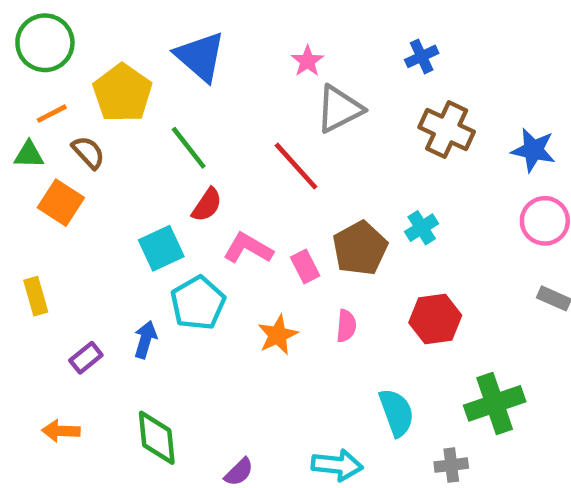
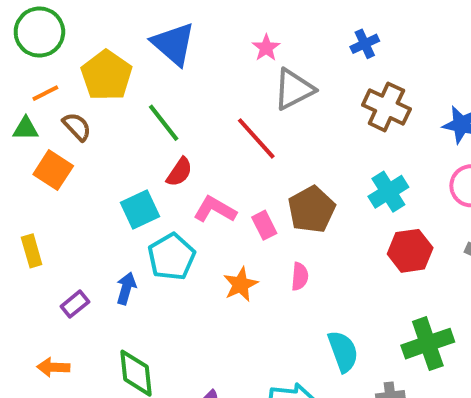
cyan cross: (422, 228) -> (388, 192), moved, size x1.4
red hexagon: (435, 319) -> (410, 251), moved

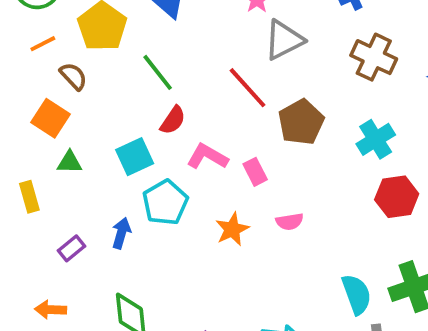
green triangle: (26, 129) -> (70, 162), moved
brown pentagon: (312, 209) -> (301, 122), moved
pink semicircle: (300, 276) -> (290, 222), turned 76
cyan semicircle: (343, 351) -> (357, 294), moved

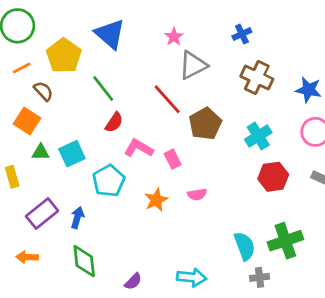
cyan square: (135, 157) -> (72, 154), moved
blue arrow: (121, 233) -> (77, 218), moved
purple rectangle: (72, 248) -> (42, 213), size x1.6

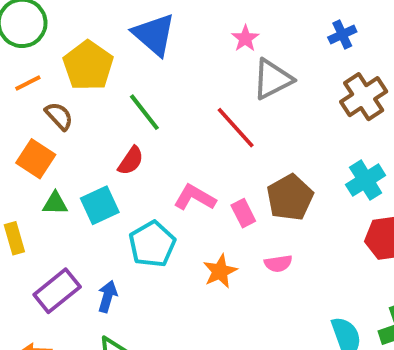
brown cross: (257, 78) -> (364, 97), turned 32
red semicircle: (114, 122) -> (131, 161), moved
brown pentagon: (205, 124) -> (290, 198), moved

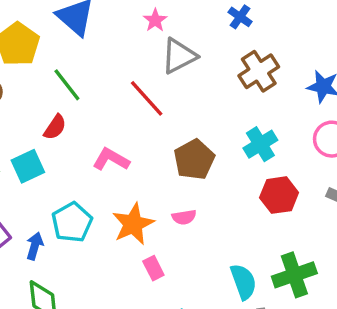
blue cross: (342, 35) -> (240, 17), turned -30
pink rectangle: (243, 213) -> (153, 268), moved
cyan pentagon: (152, 244) -> (72, 222), moved
orange star: (220, 271) -> (133, 224), size x1.4

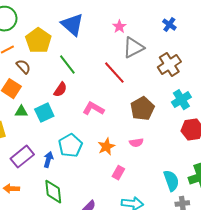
brown cross: (259, 71) -> (169, 65), moved
orange star: (133, 224) -> (106, 147), size x0.7
pink rectangle: (153, 268) -> (118, 173), turned 56

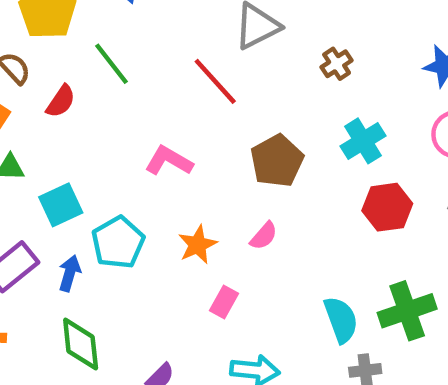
brown cross: (169, 65) -> (337, 64), size x0.6
red semicircle: (60, 90) -> (61, 101), moved
cyan square: (44, 113) -> (61, 205), moved
pink semicircle: (136, 143) -> (264, 236), turned -40

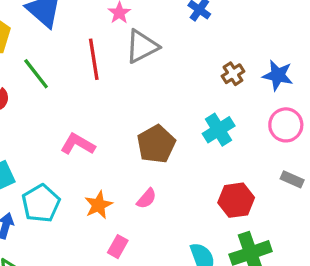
brown cross: (337, 64) -> (233, 74), moved
red line: (215, 81) -> (94, 59), moved, turned 33
red hexagon: (387, 207) -> (236, 200), moved

